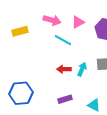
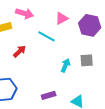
pink arrow: (52, 20) -> (25, 13), moved
red arrow: (64, 69) -> (20, 51), moved, turned 136

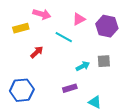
cyan arrow: (66, 65) -> (83, 66), turned 40
purple rectangle: (49, 95) -> (70, 88), moved

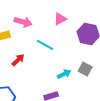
pink triangle: (79, 19) -> (60, 19), moved
gray square: (104, 61) -> (85, 69), turned 32

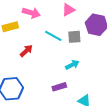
gray square: (85, 69) -> (74, 37), moved, turned -32

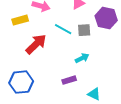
red arrow: (26, 51) -> (36, 44), size x1.6

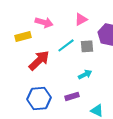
cyan line: (63, 29) -> (66, 45), turned -66
blue hexagon: (21, 82) -> (39, 98), moved

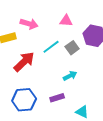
pink triangle: (81, 19) -> (66, 21), turned 32
gray square: (87, 46) -> (72, 48), turned -32

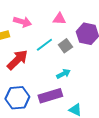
purple rectangle: (57, 98) -> (50, 96), size x1.6

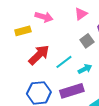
pink triangle: (59, 19) -> (81, 14), turned -40
cyan line: (44, 45) -> (64, 62), moved

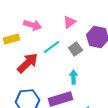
cyan line: (64, 62) -> (51, 47), moved
cyan arrow: (85, 69) -> (73, 77), turned -64

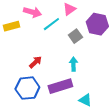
cyan line: (51, 47) -> (51, 24), moved
red arrow: (27, 63) -> (35, 62), moved, size x0.6

